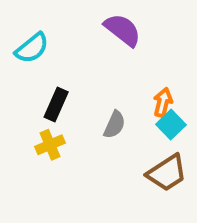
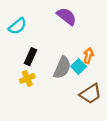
gray semicircle: (115, 125) -> (62, 68), size x1.5
cyan square: (171, 125) -> (79, 66), moved

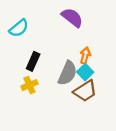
orange arrow: (88, 56) -> (85, 55), moved
brown trapezoid: (91, 94) -> (85, 91), moved

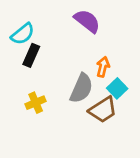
black rectangle: (33, 61) -> (31, 55), moved
cyan square: (85, 72) -> (117, 88), moved

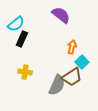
gray semicircle: (81, 88) -> (57, 85), moved
yellow cross: (36, 103) -> (25, 72), turned 32

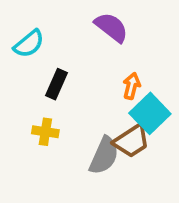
black rectangle: (22, 39) -> (56, 84), moved
cyan square: (82, 62) -> (150, 113), size x1.5

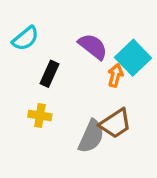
purple semicircle: (111, 27) -> (93, 46), moved
cyan square: (150, 113) -> (133, 58), moved

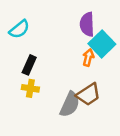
purple semicircle: (93, 46) -> (87, 24), moved, turned -130
black rectangle: (50, 74) -> (29, 65), moved

